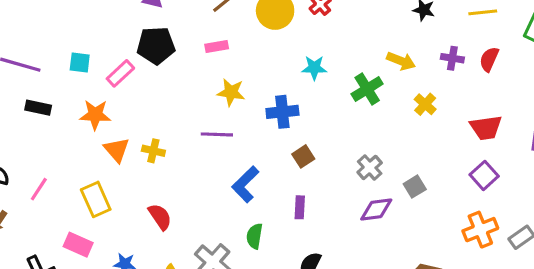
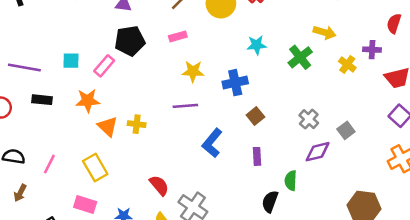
purple cross: (452, 58) -> (372, 50), moved
red semicircle: (160, 217) -> (159, 185), moved
green semicircle: (255, 236) -> (291, 181), moved

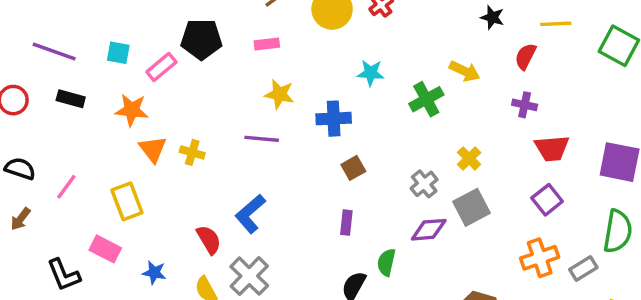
red semicircle: (394, 23) -> (526, 56), moved
yellow cross: (347, 64) -> (469, 158), moved
gray square: (346, 130) -> (471, 207), size x1.5
blue L-shape: (212, 143) -> (250, 214), moved

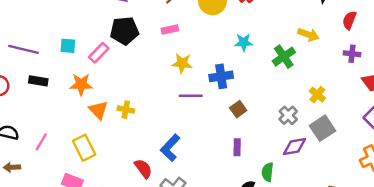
purple line: (262, 139) -> (191, 96), moved
brown arrow: (21, 219) -> (12, 167), turned 56

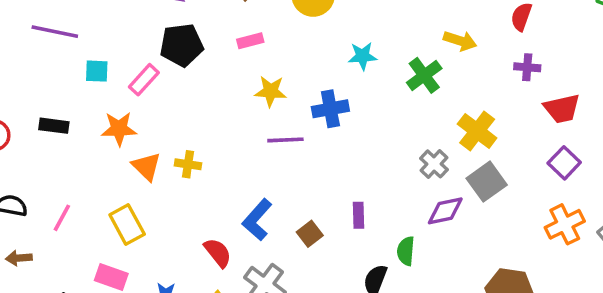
purple line: (24, 49) -> (55, 32), moved
yellow cross: (317, 95) -> (477, 131), size x1.5
brown square: (238, 109) -> (310, 234), moved

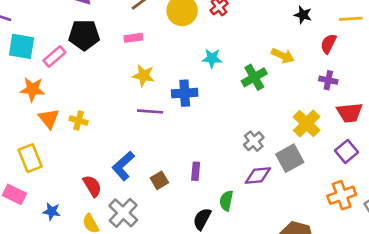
cyan square: (97, 71) -> (22, 46), size x1.5
yellow cross: (477, 131) -> (307, 123), moved

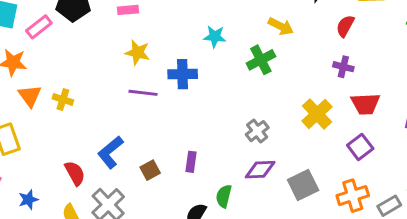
yellow arrow: (283, 56) -> (281, 26), moved
gray square: (290, 158) -> (303, 185), moved
blue star: (52, 211) -> (28, 200), turned -30

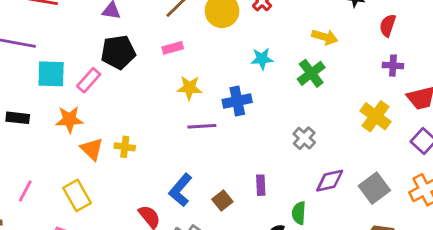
gray cross: (257, 131) -> (304, 138), moved

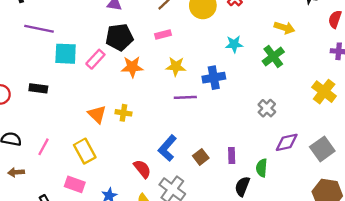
orange star: (69, 119) -> (132, 67), moved
purple rectangle: (261, 185) -> (232, 155), moved

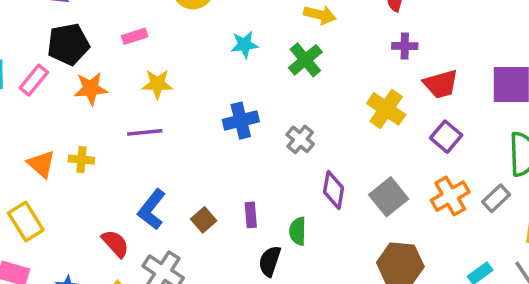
blue cross: (214, 78) -> (241, 121), moved
purple line: (185, 97) -> (145, 132), moved
purple diamond: (287, 142) -> (334, 190), turned -65

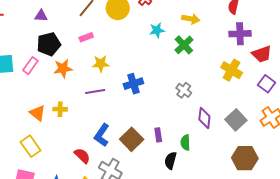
cyan star: (244, 45) -> (157, 30), moved
purple cross: (405, 46) -> (240, 34), size x1.5
blue cross: (241, 121) -> (133, 84), moved
brown square: (204, 220) -> (132, 139), size x1.6

